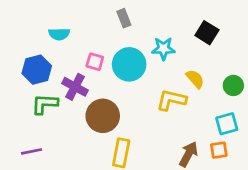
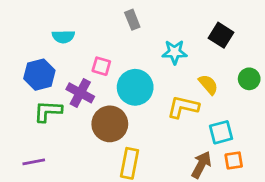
cyan circle: (129, 64) -> (135, 87), moved
green circle: (233, 85) -> (249, 79), moved
cyan square: (227, 124) -> (221, 132), moved

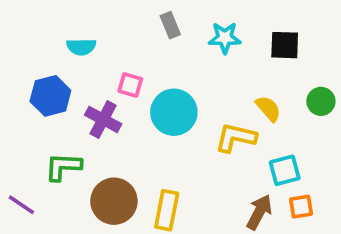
black square: (221, 35) -> (285, 45), turned -30
cyan star: (175, 52) -> (225, 38), moved
green L-shape: (48, 111) -> (63, 167), moved
brown circle: (110, 124) -> (114, 201), moved
purple line: (34, 162) -> (21, 205), moved, turned 45

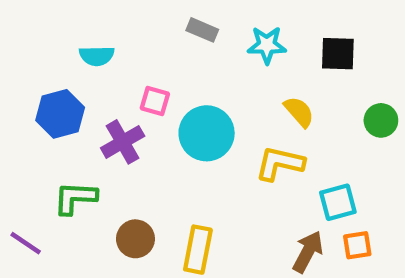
gray rectangle: (170, 25) -> (202, 30), turned -45
yellow semicircle: (268, 109) -> (299, 112), moved
purple cross: (103, 119) -> (123, 142), turned 32
brown circle: (114, 201) -> (135, 239), size x0.7

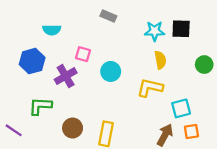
cyan star: (267, 45) -> (155, 31), moved
yellow semicircle: (299, 112) -> (160, 60), turned 30
cyan circle: (207, 133) -> (111, 71), size x0.7

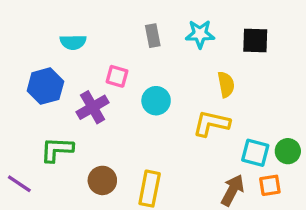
gray rectangle: (108, 16) -> (153, 36), moved, turned 56
cyan star: (155, 31) -> (200, 34), moved
green circle: (204, 65) -> (288, 151), moved
cyan square: (181, 108) -> (255, 153), turned 30

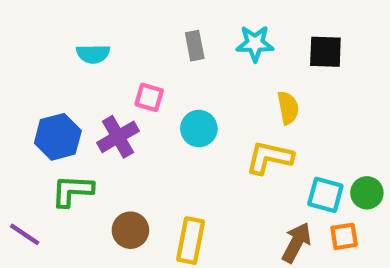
blue hexagon: (45, 86) -> (58, 137), moved

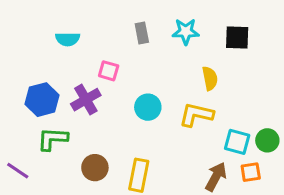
cyan circle: (199, 129) -> (148, 107), moved

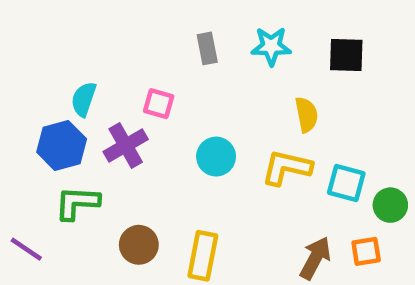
cyan semicircle: (68, 39) -> (84, 99), moved, turned 110
cyan square: (237, 142) -> (346, 183), moved

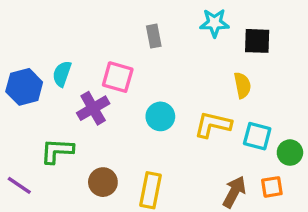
cyan star: (271, 46) -> (214, 23), moved
pink square: (159, 104) -> (118, 77), size x1.4
yellow semicircle: (306, 115) -> (242, 85), moved
blue hexagon: (62, 146) -> (24, 87), moved

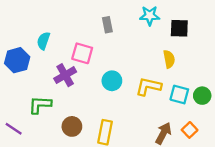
cyan semicircle: (62, 74) -> (43, 41), moved
green circle: (290, 153) -> (202, 96), moved
orange square: (272, 187) -> (190, 130), turned -35

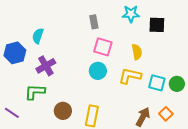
pink square: (82, 53) -> (103, 47), moved
yellow semicircle: (169, 59) -> (137, 52), moved
purple cross: (65, 75) -> (46, 66), moved

